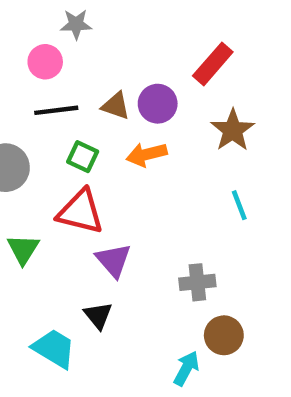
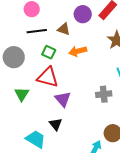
purple circle: (158, 104) -> (83, 14), moved
gray cross: (197, 282) -> (104, 94), moved

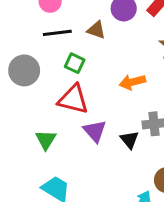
orange arrow: (78, 51) -> (132, 82), moved
green triangle: (22, 94) -> (46, 140), moved
black triangle: (56, 124) -> (129, 140), moved

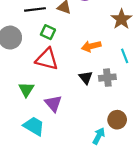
purple triangle: (95, 131) -> (53, 103), moved
black triangle: (129, 140) -> (86, 78), moved

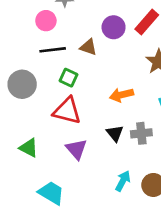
green triangle: (26, 89) -> (29, 148), moved, turned -35
purple triangle: (53, 103) -> (76, 149), moved
cyan arrow: (99, 136) -> (123, 181), moved

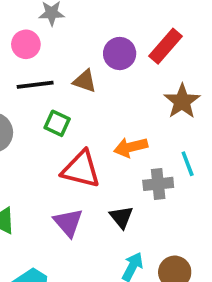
red triangle: (67, 111) -> (81, 169), moved
black triangle: (115, 133) -> (121, 217), moved
gray cross: (141, 133) -> (158, 184), moved

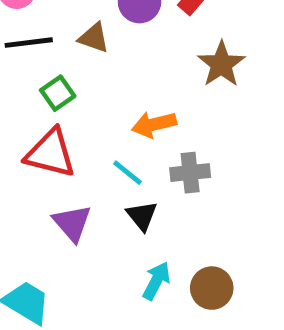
green square: (57, 123) -> (58, 93), turned 30
cyan line: (188, 164) -> (127, 173), moved, turned -30
red triangle: (81, 169) -> (50, 153), moved

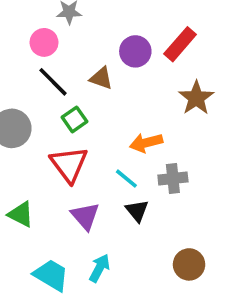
black line: (29, 43) -> (53, 82), turned 52
red triangle: (50, 153) -> (69, 164), turned 39
cyan arrow: (156, 281) -> (100, 268), moved

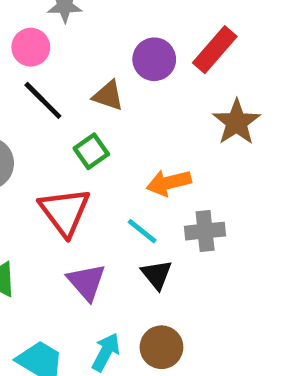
green square: (74, 119) -> (91, 151), moved
brown circle: (189, 264) -> (161, 347), moved

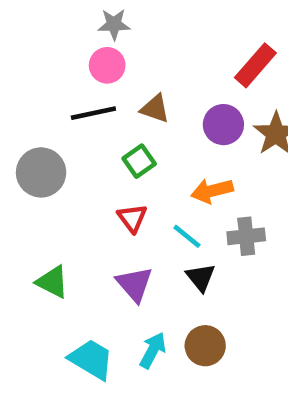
pink circle: (31, 47) -> (107, 65), moved
purple circle: (154, 59) -> (223, 125), moved
black line: (43, 100) -> (93, 113), turned -57
red triangle: (65, 212) -> (132, 218), moved, size x0.6

